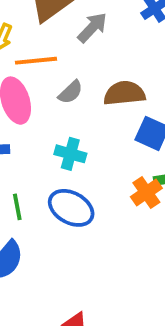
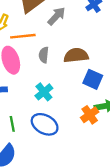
gray semicircle: (71, 92) -> (44, 55), turned 140
cyan cross: (70, 154) -> (44, 92), turned 36

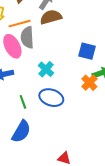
gray semicircle: (44, 55) -> (27, 37), moved, size x1.5
brown semicircle: (76, 55) -> (51, 17), moved

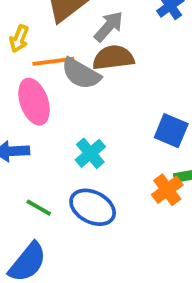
gray semicircle: (27, 37) -> (81, 74), moved, turned -65
green line: (23, 102) -> (39, 208), turned -48

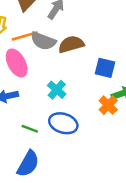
brown semicircle: (113, 58) -> (71, 44), moved

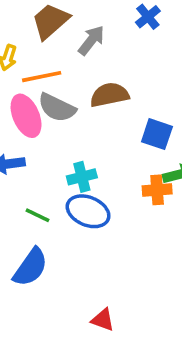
gray semicircle: (43, 41) -> (57, 108), moved
cyan cross: (57, 90) -> (82, 177), moved, turned 30
orange cross: (108, 105) -> (157, 190), turned 36

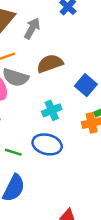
blue square: (157, 134) -> (86, 85), turned 30
cyan cross: (82, 177) -> (52, 110), moved

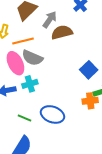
brown semicircle: (50, 63) -> (62, 32), moved
cyan cross: (52, 110) -> (30, 84), moved

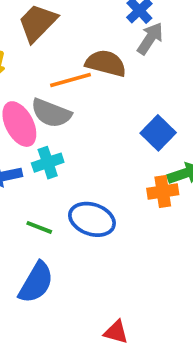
gray arrow: (50, 20) -> (150, 38), moved
brown semicircle: (62, 32) -> (106, 63), turned 30
orange line: (23, 41) -> (70, 80), moved

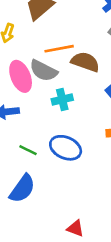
brown semicircle: (106, 63) -> (85, 62), moved
cyan cross: (48, 163) -> (62, 100), moved

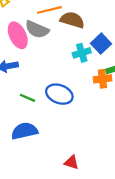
cyan cross: (62, 100) -> (82, 53), moved
blue semicircle: (22, 189) -> (24, 131), turned -135

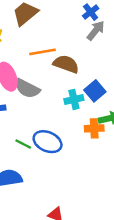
gray semicircle: (37, 29) -> (27, 89), moved
green line: (28, 98) -> (23, 144), moved

